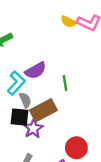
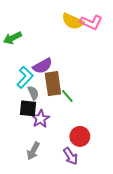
yellow semicircle: (68, 22) -> (73, 21), size x1.5
green line: (65, 83) -> (67, 96), moved, turned -32
brown rectangle: (43, 110) -> (53, 84), moved, turned -70

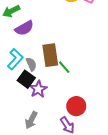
purple semicircle: (43, 66) -> (24, 28), moved
cyan L-shape: (25, 77) -> (15, 59), moved
black square: (28, 108) -> (26, 79), turned 30

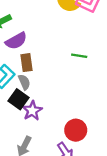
brown rectangle: (50, 55) -> (27, 63), moved, size x0.7
green line: (64, 67) -> (79, 56), moved, turned -40

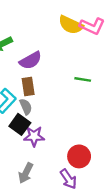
purple semicircle: (16, 41) -> (30, 60), moved
purple star: (32, 111) -> (34, 136), turned 30

